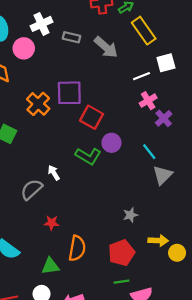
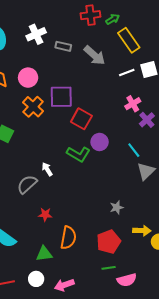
pink circle: (24, 48) -> (28, 78), moved
white line: (141, 76) -> (127, 73), moved

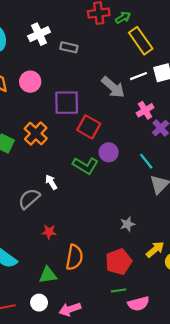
gray arrow: (95, 55) -> (113, 87), moved
orange cross: (33, 107) -> (36, 134), moved
yellow arrow: (142, 231) -> (155, 250), turned -42

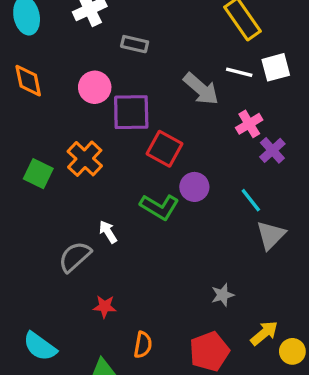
gray rectangle: (69, 47) -> (135, 44), moved
white line: (138, 76) -> (239, 72), turned 35
pink circle: (30, 82) -> (95, 87), moved
orange semicircle: (74, 257) -> (143, 345), size x0.7

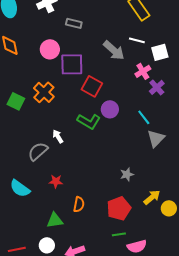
white square: (276, 67) -> (160, 52), moved
cyan semicircle: (40, 346) -> (20, 188), moved

